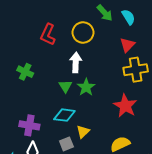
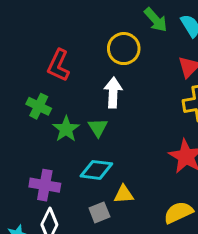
red L-shape: (48, 35) -> (58, 65), moved
green star: (86, 87) -> (66, 129), moved
yellow triangle: (83, 132) -> (124, 194), turned 40

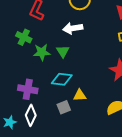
white arrow: (113, 93) -> (73, 28), turned -102
green star: (66, 129) -> (42, 52), turned 30

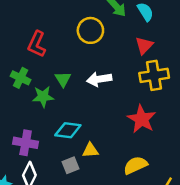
white arrow: (73, 28) -> (99, 79), moved
green triangle: (63, 51) -> (63, 79), moved

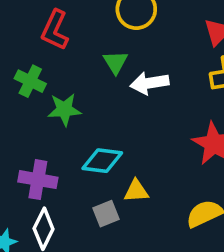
green triangle: (63, 79) -> (115, 62), moved

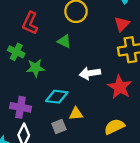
green triangle: (115, 62) -> (64, 41), turned -32
white arrow: (150, 83) -> (90, 73), moved

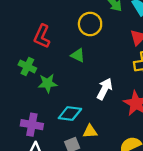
white arrow: (90, 73) -> (105, 89), turned 126

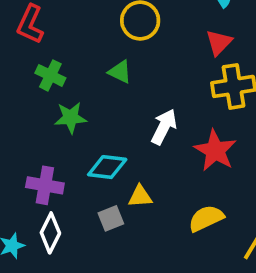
red L-shape: (42, 36) -> (30, 24), moved
green cross: (27, 66) -> (50, 75), moved

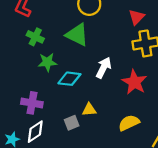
green triangle: (120, 72) -> (77, 35), size x1.6
cyan diamond: (107, 167) -> (69, 79), moved
white diamond: (50, 233) -> (35, 132), turned 30

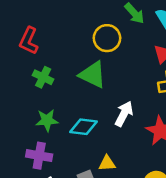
green star: (47, 62) -> (47, 120), moved

